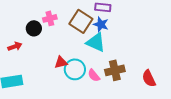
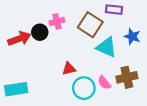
blue star: (101, 24) -> (132, 36), moved
red arrow: (15, 46) -> (19, 39), moved, size x1.5
cyan circle: (75, 69) -> (84, 88), moved

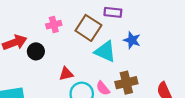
black circle: (40, 32) -> (36, 51), moved

